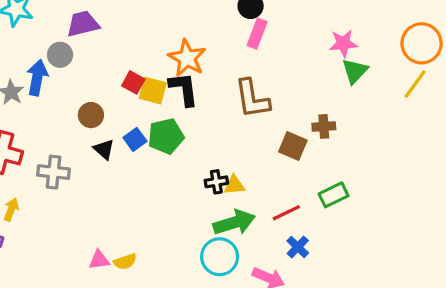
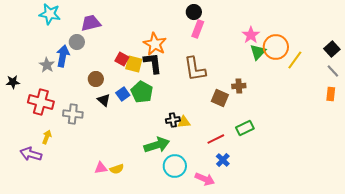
pink star: (343, 43) -> (251, 35), turned -30
orange circle: (422, 43) -> (276, 47), moved
green pentagon: (166, 136) -> (142, 92), turned -30
green arrow: (234, 223) -> (157, 145), moved

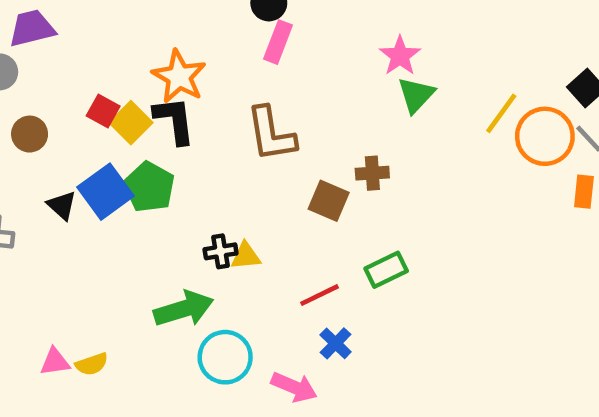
orange circle: (276, 47) -> (545, 136), moved
yellow square: (134, 64) -> (131, 123), turned 30
brown circle: (96, 79) -> (30, 134), moved
blue square: (123, 94) -> (105, 192), size x1.6

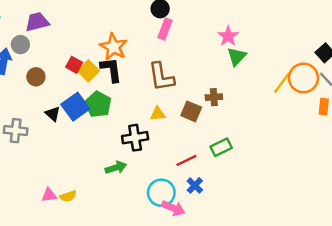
yellow line: (501, 113) -> (282, 83), moved
black cross: (221, 251) -> (135, 138), size x1.5
yellow triangle: (246, 256) -> (158, 114), moved
green arrow: (184, 309) -> (116, 168), size x0.7
cyan circle: (225, 357) -> (161, 193), moved

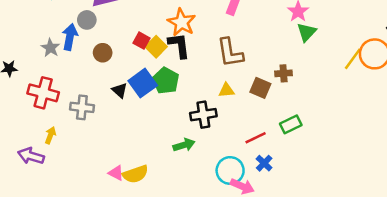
pink triangle: (49, 195) -> (116, 173), turned 35
yellow semicircle: (68, 196) -> (135, 174), size x1.5

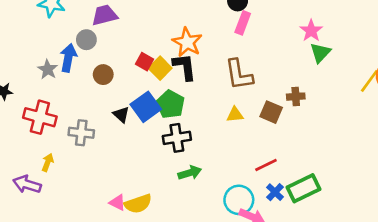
black cross: (203, 115) -> (177, 138), moved
green rectangle: (291, 124) -> (303, 188), moved, size x1.4

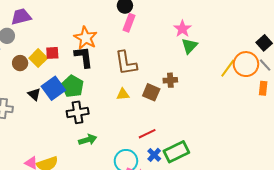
red square: (145, 62) -> (52, 53), turned -32
yellow square: (160, 68) -> (38, 58), moved

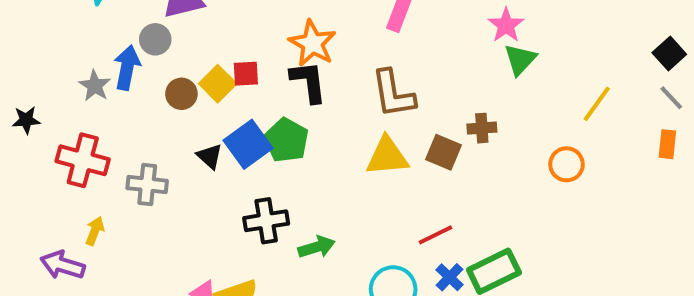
orange circle: (246, 64) -> (567, 164), moved, size x0.7
yellow triangle: (123, 94) -> (387, 156), size x1.6
black cross: (78, 112) -> (266, 221), moved

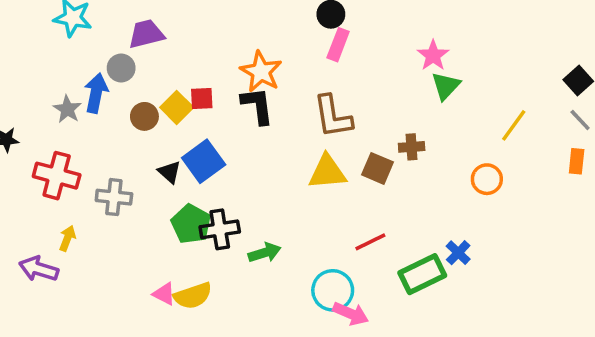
green pentagon: (286, 140) -> (191, 224), moved
blue cross: (450, 277) -> (458, 253), moved

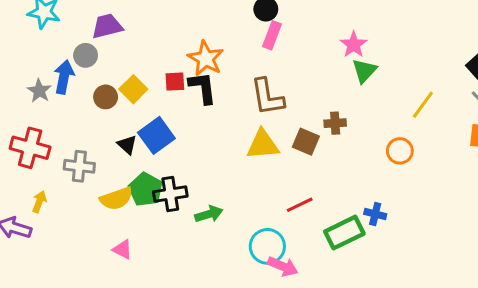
red square: (202, 98) -> (175, 82), moved
blue cross: (458, 253) -> (375, 214), turned -30
yellow semicircle: (193, 296) -> (116, 199), moved

